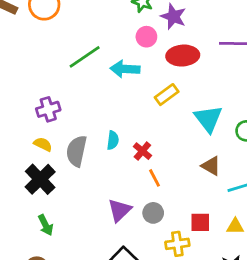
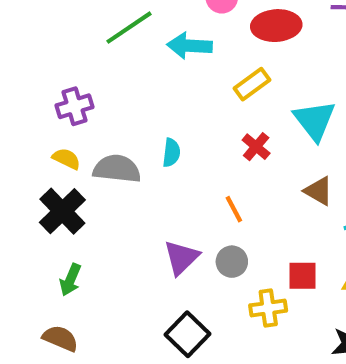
gray semicircle: (76, 151) -> (117, 169), turned 84
red cross: (142, 151) -> (256, 147), moved
green arrow: (46, 225) -> (70, 280), turned 50

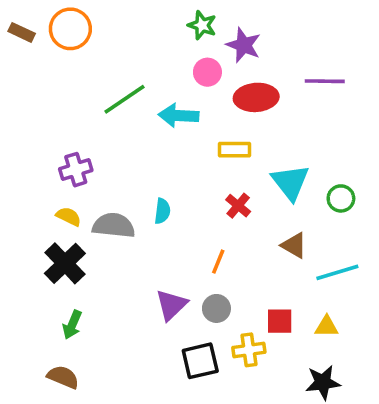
yellow rectangle: (252, 84) -> (235, 150), turned 36
orange line: (234, 209) -> (218, 262), turned 50
black square: (187, 334) -> (200, 361), moved, turned 33

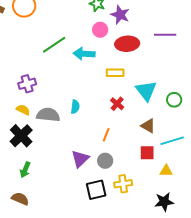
red square: (280, 321) -> (147, 153), moved

